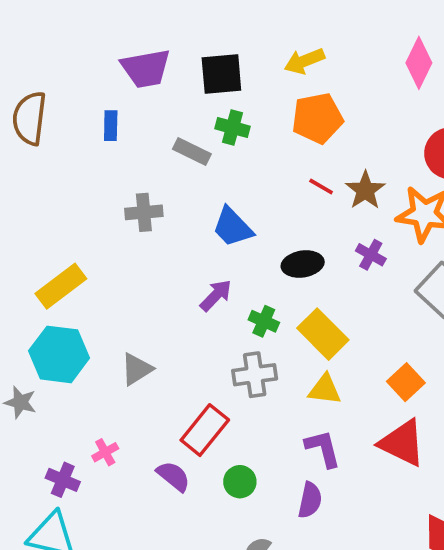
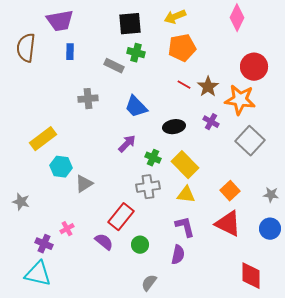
purple trapezoid: (146, 68) -> (60, 21), moved
cyan hexagon: (59, 354) -> (61, 167), moved, size x0.7

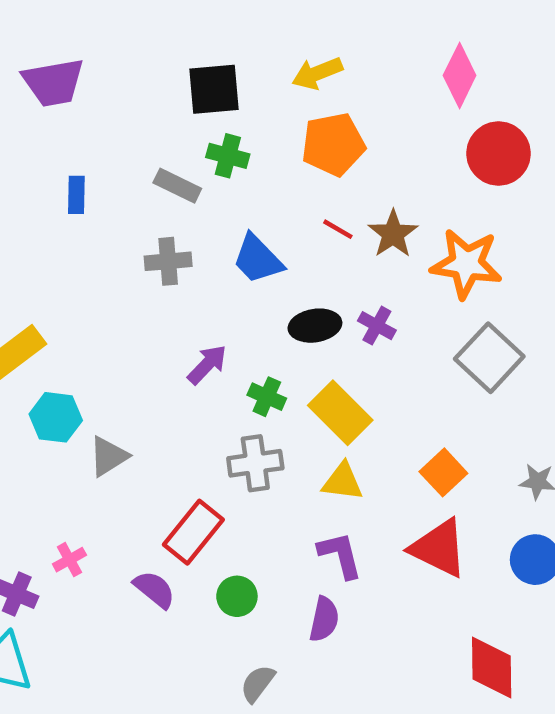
blue rectangle: (70, 52) -> (76, 195), moved
red circle: (254, 67) -> (499, 153), moved
gray cross: (88, 99) -> (168, 261), moved
blue trapezoid: (136, 107) -> (258, 259), moved
purple cross: (211, 122) -> (377, 326), moved

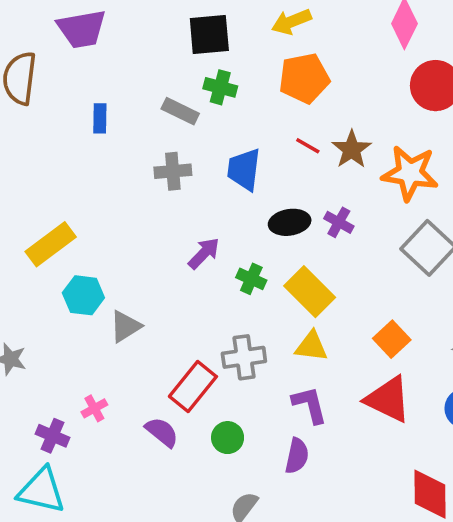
blue trapezoid: (258, 259) -> (244, 169), turned 51
gray cross: (255, 463) -> (244, 357), moved

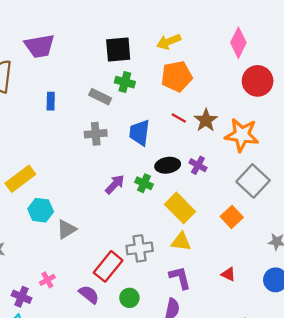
green cross: (251, 279) -> (144, 183), moved
orange square: (392, 339) -> (232, 217), moved
red triangle: (388, 399) -> (228, 274), size x0.5

